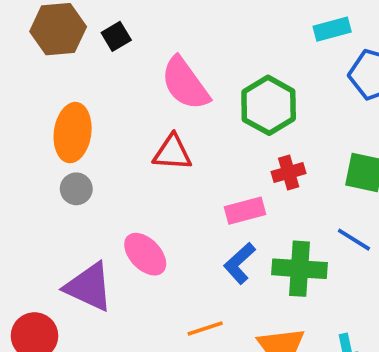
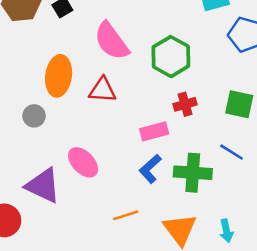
orange ellipse: (73, 133) -> (59, 76), moved

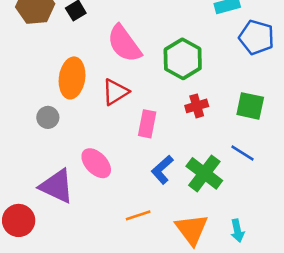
red triangle: (102, 90) -> (115, 92), turned -36
pink rectangle: (154, 131) -> (147, 124), moved, turned -64
green cross: (193, 173) -> (204, 173), turned 33

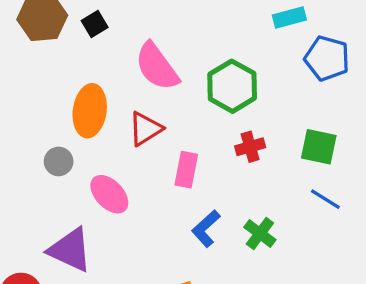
blue line: (243, 153) -> (325, 199), moved
pink ellipse: (96, 163) -> (109, 194), moved
green cross: (204, 173) -> (260, 233), size x0.7

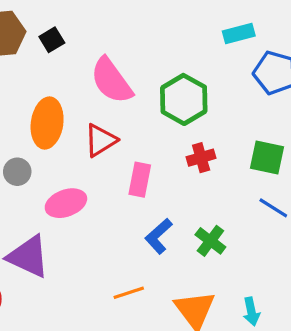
pink ellipse: (109, 194) -> (66, 203), turned -66

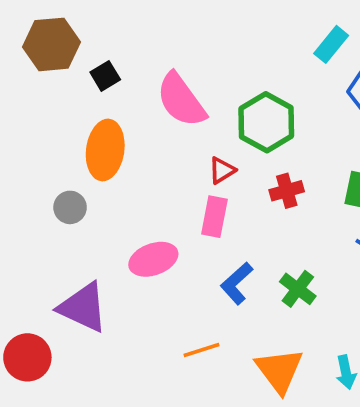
cyan rectangle: (239, 33) -> (331, 44), turned -36
black square: (52, 40) -> (105, 76), moved
red triangle: (100, 140) -> (222, 170), moved, size x0.7
pink ellipse: (66, 203) -> (153, 259), moved

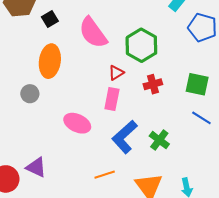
pink ellipse: (153, 259) -> (77, 123), turned 45
blue L-shape: (237, 283) -> (125, 137), size x1.4
purple triangle: (83, 307) -> (36, 167), moved, size x0.7

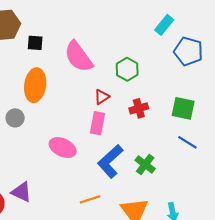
black square: (50, 19) -> (35, 43), turned 35
green hexagon: (141, 45) -> (127, 69), size x0.7

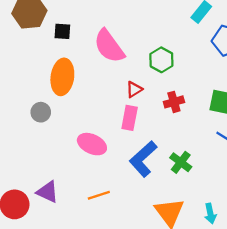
orange line: (90, 199) -> (99, 195), moved

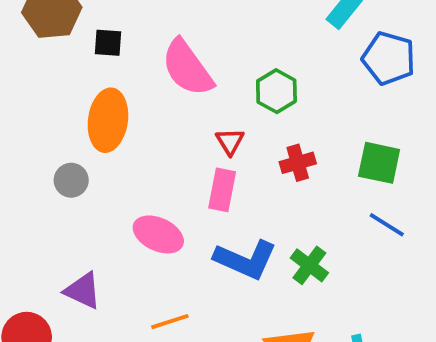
red triangle: (134, 89) -> (230, 142), turned -30
blue L-shape: (143, 159) -> (245, 260), turned -114
purple triangle: (48, 192) -> (83, 291), moved

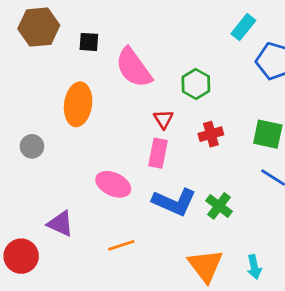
black square: (108, 43) -> (89, 42), moved
gray circle: (71, 180) -> (32, 146), moved

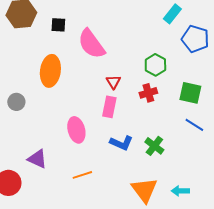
green hexagon: (196, 84) -> (155, 65), moved
pink ellipse: (113, 184) -> (76, 130), turned 50
blue L-shape: (174, 202) -> (121, 143), size x0.7
cyan arrow: (254, 267) -> (180, 191), turned 102

